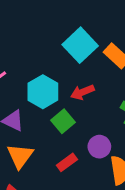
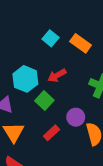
cyan square: (80, 45) -> (50, 38), size x0.6

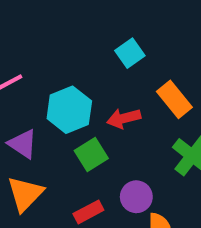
orange rectangle: (81, 43) -> (174, 99), moved

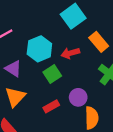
cyan square: (130, 53) -> (73, 16), size x1.5

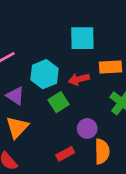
cyan square: (73, 16) -> (82, 38), turned 35
orange rectangle: (99, 42) -> (111, 67), turned -54
red rectangle: (51, 106) -> (65, 154), moved

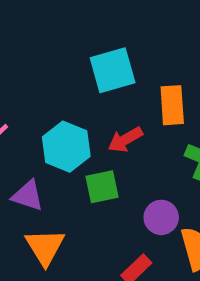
orange rectangle: (111, 67) -> (172, 105), turned -75
green square: (59, 102) -> (102, 187), turned 36

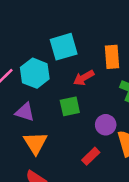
cyan square: (113, 70) -> (64, 47), moved
cyan hexagon: (66, 147) -> (35, 73), moved

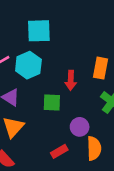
cyan square: (64, 47) -> (39, 31), moved
red arrow: (84, 78) -> (71, 80), turned -72

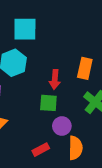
green square: (52, 103) -> (48, 103), moved

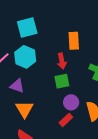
orange rectangle: (85, 68) -> (74, 41), moved
purple circle: (62, 126) -> (71, 102), moved

